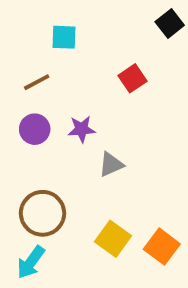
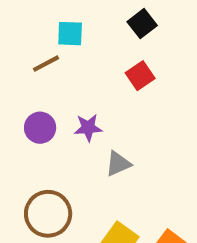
black square: (170, 23) -> (142, 24), moved
brown line: (37, 82) -> (46, 64), moved

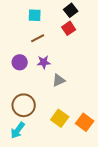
brown line: (46, 64) -> (38, 38), moved
red square: (140, 76) -> (69, 28), moved

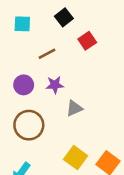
black square: (71, 10) -> (64, 17), moved
cyan square: (35, 15) -> (22, 24), moved
brown circle: (24, 105) -> (29, 125), moved

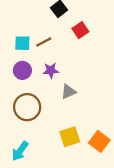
cyan square: (22, 24) -> (22, 43), moved
yellow square: (76, 158) -> (70, 137), turned 36

